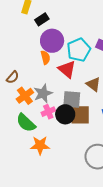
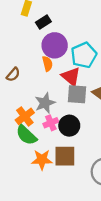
brown semicircle: (13, 77) -> (13, 74), moved
orange cross: (25, 96) -> (25, 116), moved
gray square: (72, 100) -> (77, 94), moved
brown square: (80, 115) -> (65, 156), moved

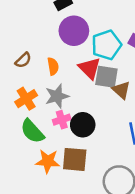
orange semicircle: (47, 64) -> (53, 66), moved
gray square: (77, 94) -> (106, 77), moved
orange cross: (25, 116) -> (26, 99), moved

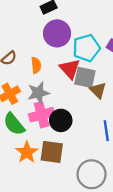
pink cross: (62, 120) -> (42, 115), size x1.5
orange star: (48, 161) -> (27, 152), turned 30

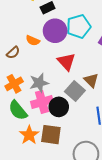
cyan pentagon: (86, 48) -> (79, 26), moved
orange semicircle: (36, 65) -> (33, 40), moved, turned 120
gray square: (85, 77) -> (75, 91), moved, turned 30

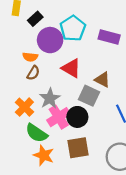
brown semicircle: (13, 53) -> (33, 73), moved
orange star: (29, 135) -> (44, 155), moved

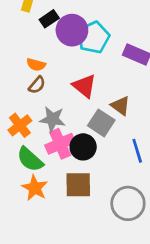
purple circle: (50, 40) -> (72, 30), moved
gray star: (50, 98) -> (52, 119), turned 30

